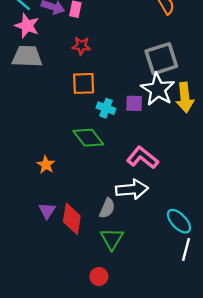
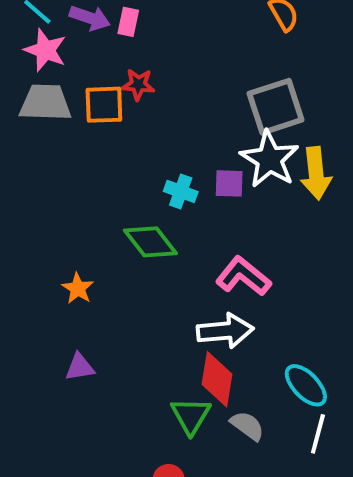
orange square: (84, 83) -> (104, 105), moved
gray semicircle: (107, 208) -> (247, 426), moved, turned -78
purple triangle: (47, 211) -> (80, 367), turned 48
red diamond: (72, 219) -> (217, 379), moved

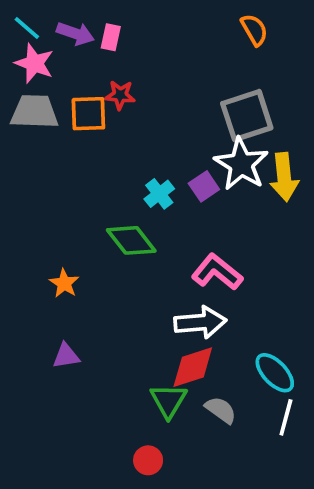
purple square: (229, 183) -> (204, 186), turned -36
cyan cross: (181, 191) -> (159, 194), turned 32
red diamond: (217, 379) -> (193, 367), turned 63

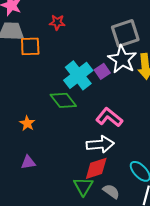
orange square: (88, 114) -> (30, 46), moved
cyan cross: (159, 194) -> (78, 75), size x1.8

